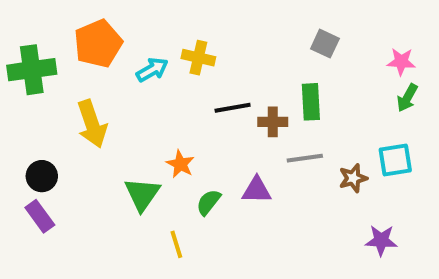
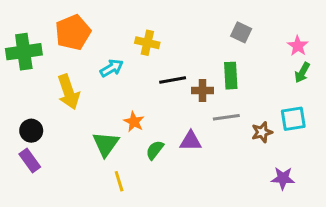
pink star: (401, 62) -> (298, 46), turned 30
cyan arrow: (152, 70) -> (112, 68), moved
yellow line: (176, 244) -> (119, 181), moved

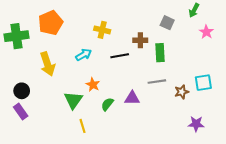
cyan arrow: (112, 68) -> (84, 55), moved
green arrow: (302, 73) -> (194, 10), moved
brown cross: (202, 90) -> (140, 40), moved

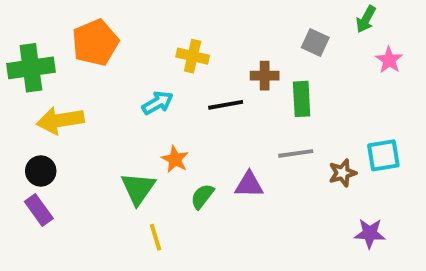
yellow arrow: (47, 64) -> (60, 120), moved, turned 100

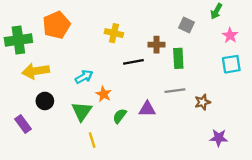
cyan arrow: (158, 103) -> (84, 77), moved
cyan square: (383, 155) -> (231, 64), moved
black circle: (41, 171) -> (45, 101), moved

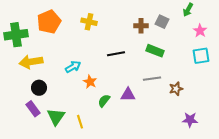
yellow cross: (114, 33) -> (89, 22), moved
brown cross: (156, 45) -> (141, 26), moved
green rectangle: (178, 58) -> (155, 51), turned -66
green triangle: (82, 111) -> (56, 117), moved
purple rectangle: (23, 124) -> (33, 109), moved

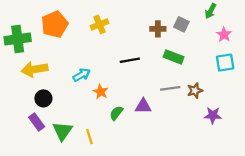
yellow cross: (89, 22) -> (100, 24), turned -35
brown star: (176, 89) -> (195, 91), moved
purple star: (190, 120) -> (213, 115), moved

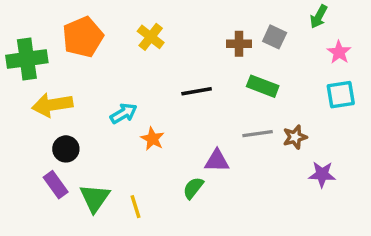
yellow cross: (100, 24) -> (151, 37), turned -30
green semicircle: (116, 113) -> (193, 188), moved

